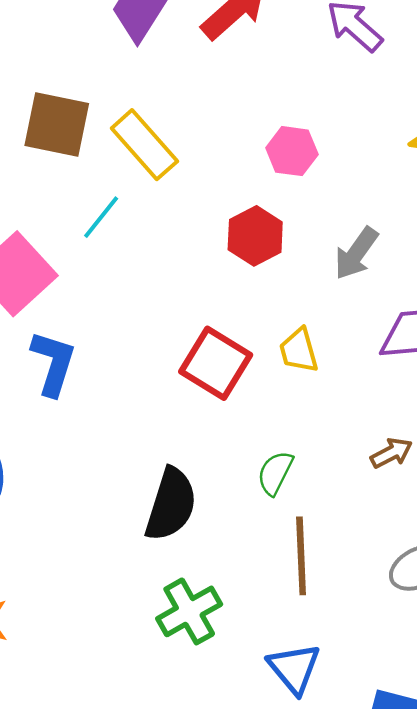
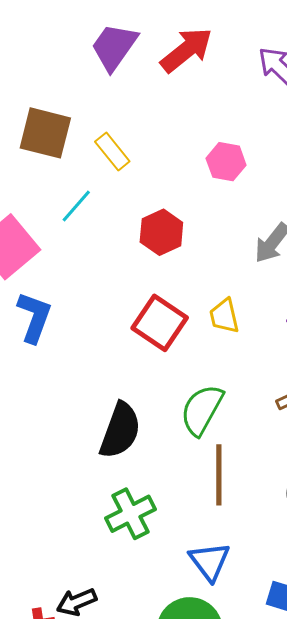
yellow rectangle: (144, 145) -> (112, 152), size x0.7
red hexagon: (255, 236) -> (161, 232), moved
green semicircle: (275, 473) -> (202, 410), size x1.5

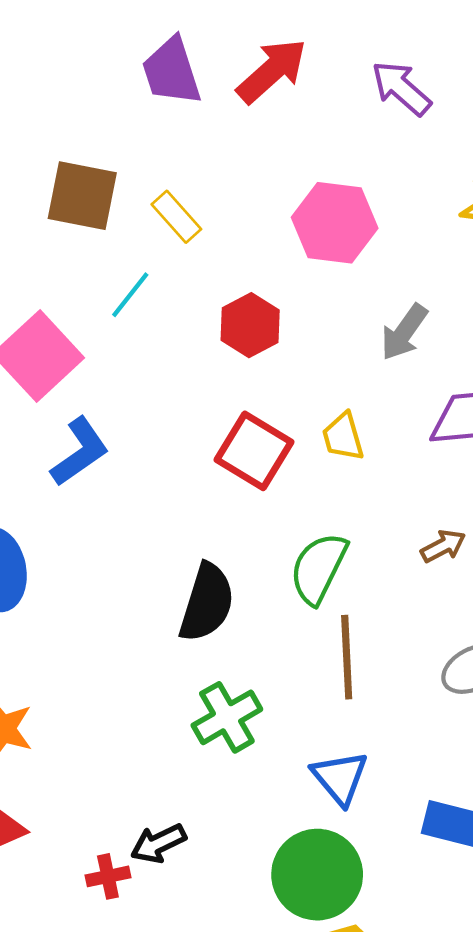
purple trapezoid: (114, 47) -> (171, 71), turned -50
pink hexagon: (226, 162) -> (335, 223), size x1.5
blue L-shape: (34, 317) -> (80, 452), turned 38

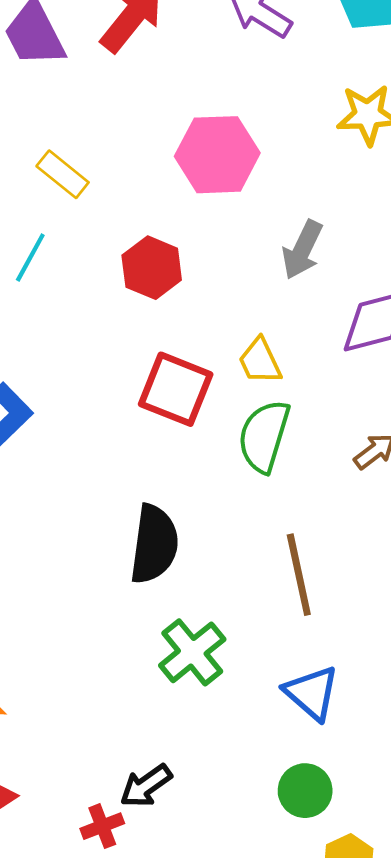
green semicircle: (319, 568) -> (264, 436), moved
green circle: (317, 875) -> (305, 791), size x0.6

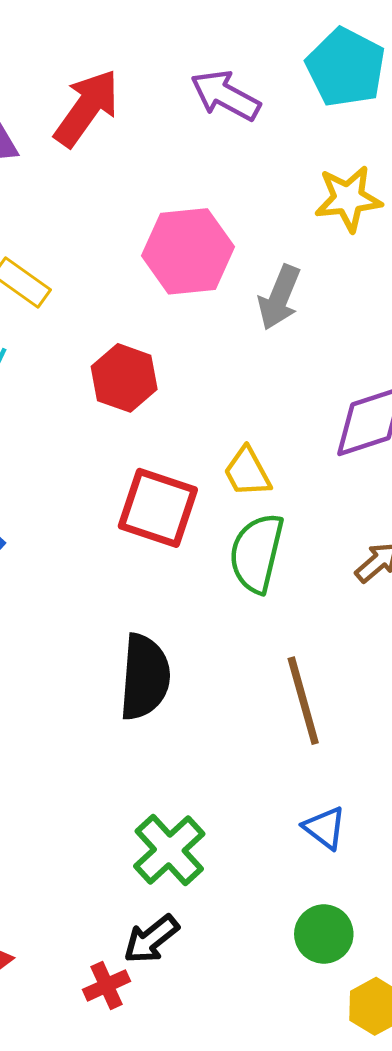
gray arrow: (302, 250) -> (279, 297), moved
green cross: (192, 652) -> (169, 850), moved
blue triangle: (312, 693) -> (325, 828), size x0.7

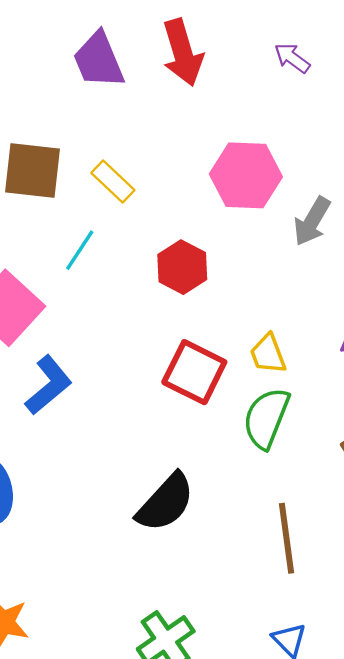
purple arrow: (225, 95) -> (292, 58), size x0.7
red arrow: (87, 108) -> (183, 53), turned 120
black semicircle: (145, 677) -> (165, 503), turned 30

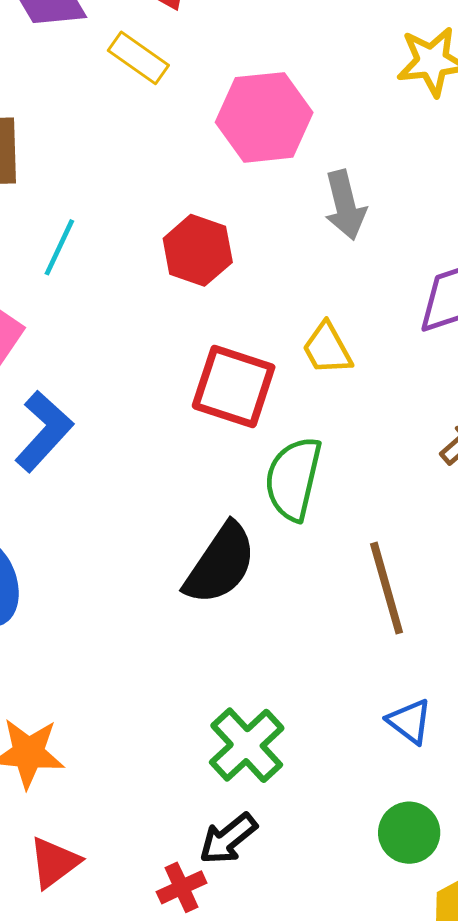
yellow rectangle: (113, 181) -> (138, 58), moved
gray arrow: (312, 221) -> (345, 205), moved, turned -36
green semicircle: (266, 418) -> (293, 479), moved

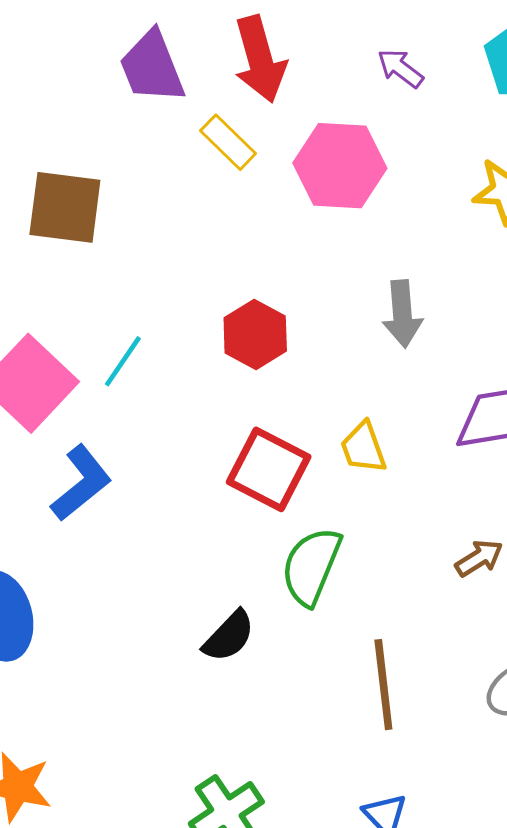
pink hexagon: (264, 117) -> (340, 166), moved
cyan line: (59, 247) -> (123, 361), moved
black semicircle: (220, 564) -> (229, 636), size x0.7

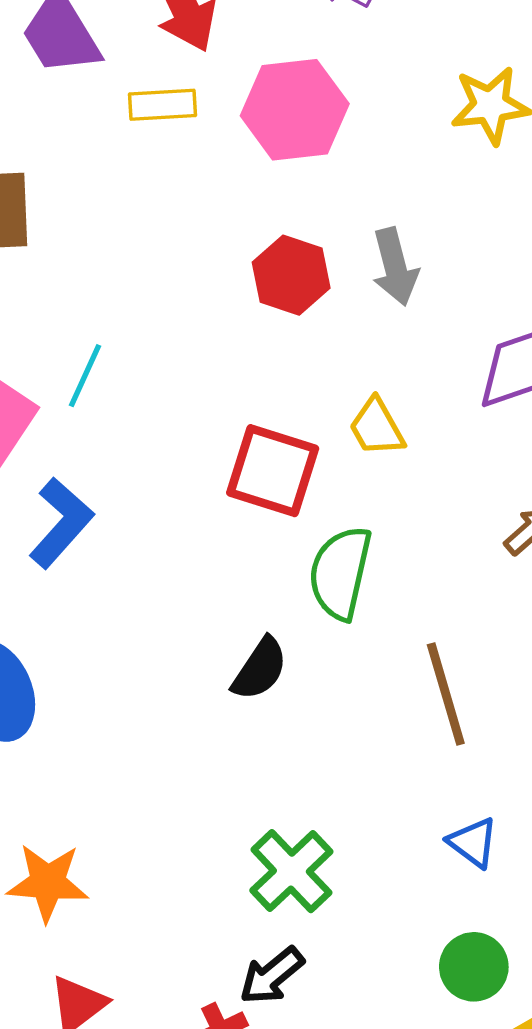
yellow rectangle: (228, 142) -> (162, 105), turned -38
red hexagon: (255, 334) -> (291, 275), moved

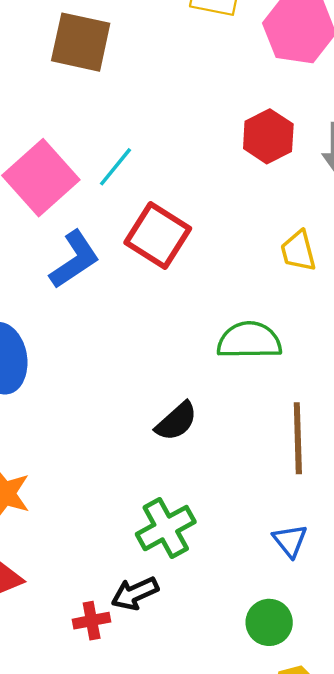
red square: (273, 471) -> (158, 236), moved
green semicircle: (340, 573) -> (249, 340), turned 62
black semicircle: (260, 669) -> (176, 421), moved

